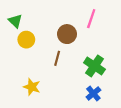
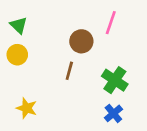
yellow circle: (26, 40) -> (17, 55), moved
yellow star: (32, 87) -> (27, 108), moved

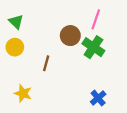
brown line: (69, 71) -> (46, 63), moved
green cross: (115, 80) -> (93, 47), moved

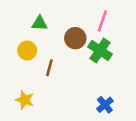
green triangle: (16, 22) -> (39, 23), moved, turned -42
yellow circle: (15, 47) -> (27, 51), moved

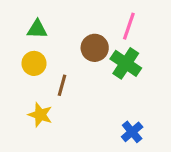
green triangle: (39, 23) -> (37, 29), moved
yellow star: (25, 100) -> (40, 115), moved

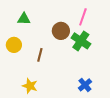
yellow circle: (34, 63) -> (14, 45), moved
yellow star: (40, 115) -> (30, 86), moved

